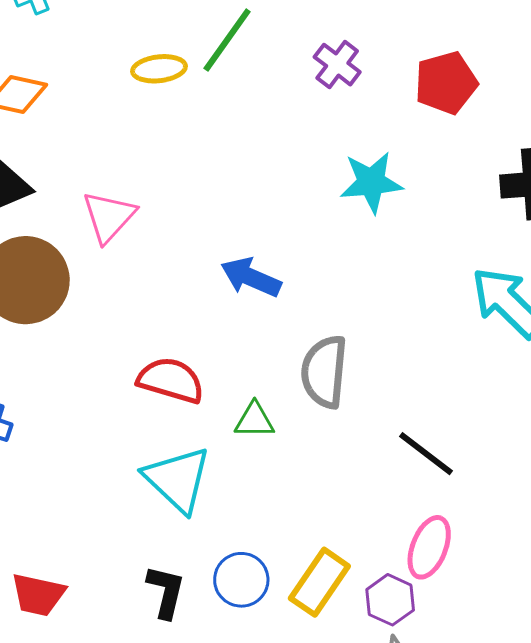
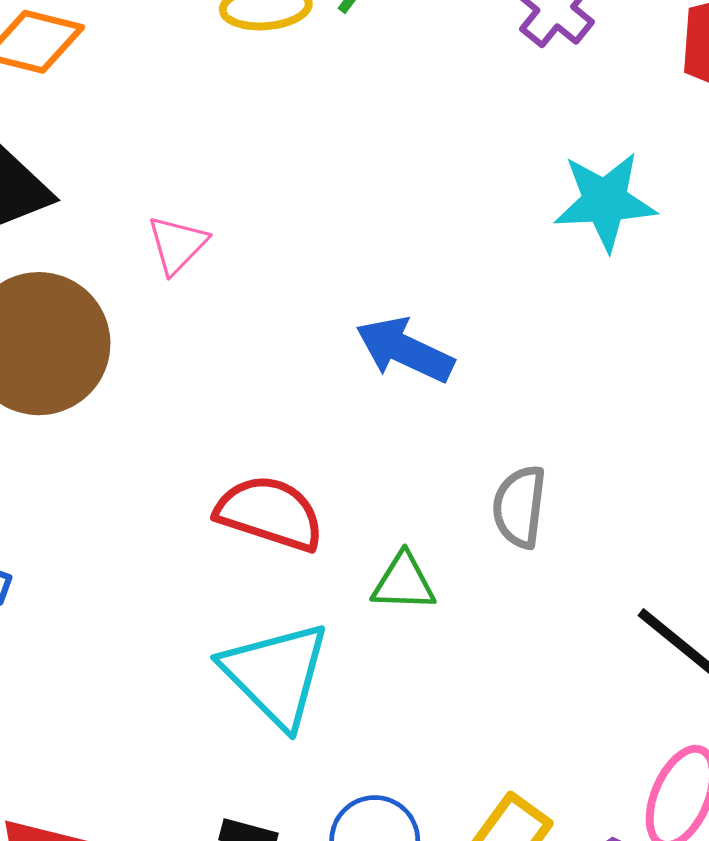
pink triangle: (109, 217) -> (177, 245), size x0.7
gray semicircle: (324, 372) -> (519, 507), size x0.7

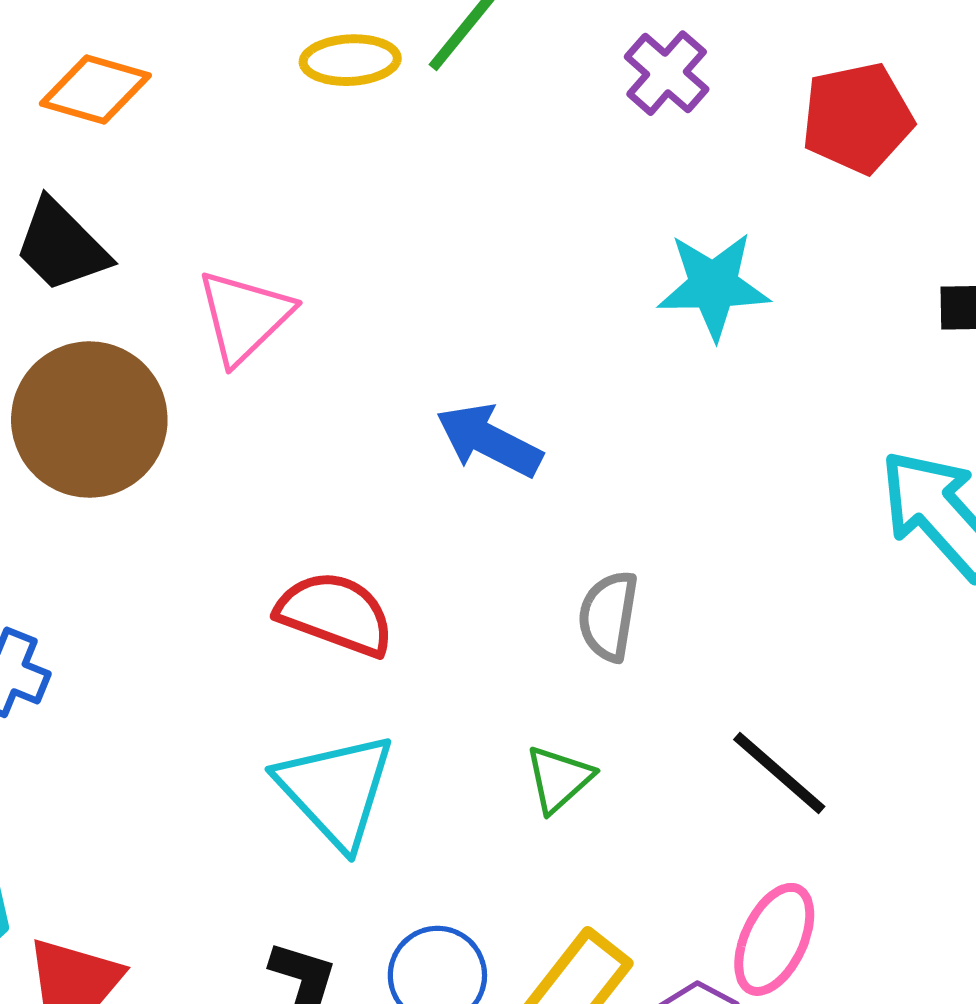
pink triangle: (177, 245) -> (244, 317), size x1.5
green triangle: (404, 582) -> (559, 779), moved, turned -46

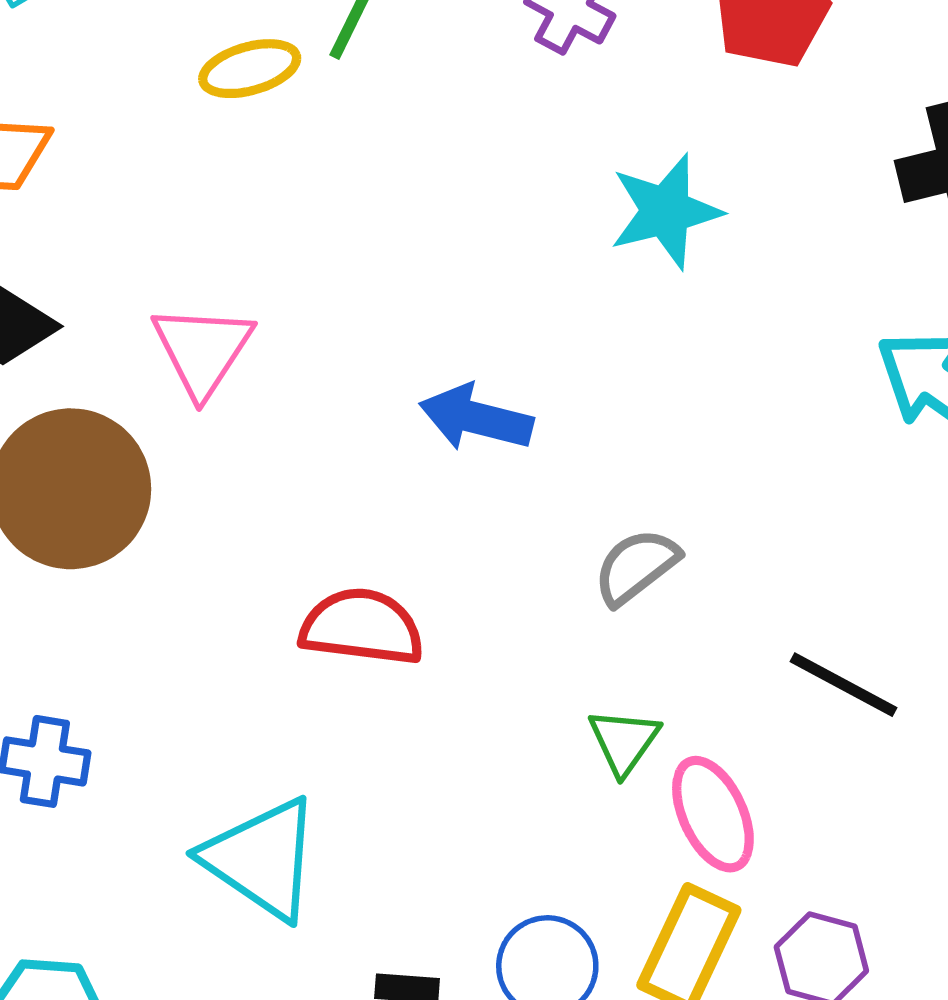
gray semicircle: (608, 616) -> (636, 567), turned 56
cyan triangle: (336, 790) -> (262, 859), moved
pink ellipse: (774, 939) -> (713, 814), moved, turned -37

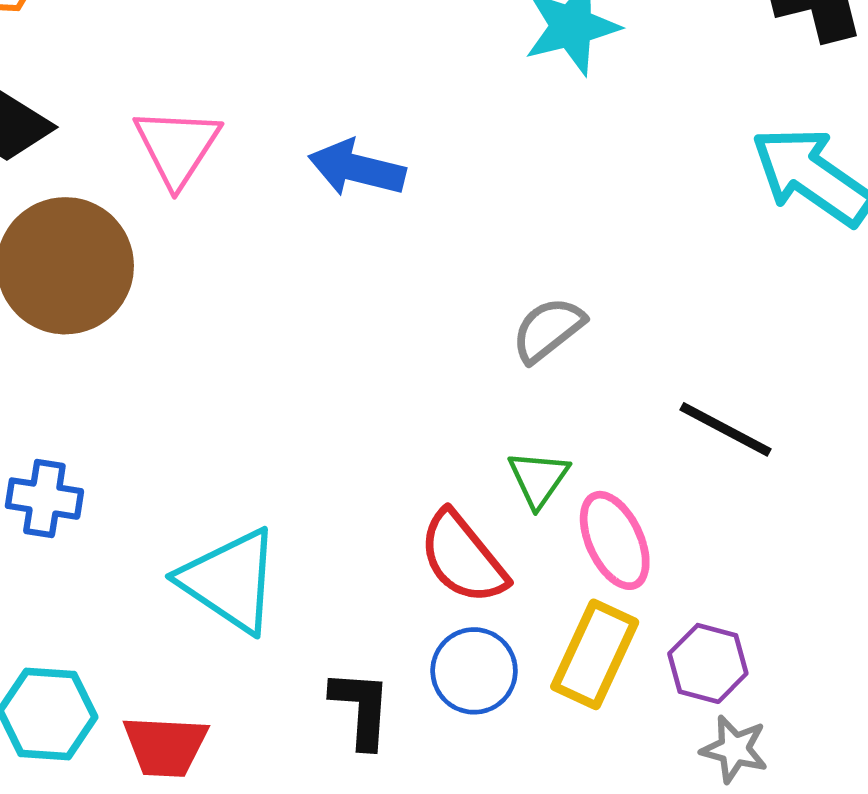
blue arrow: (476, 418) -> (357, 168), moved
red semicircle: (362, 627) -> (463, 558), moved, turned -136

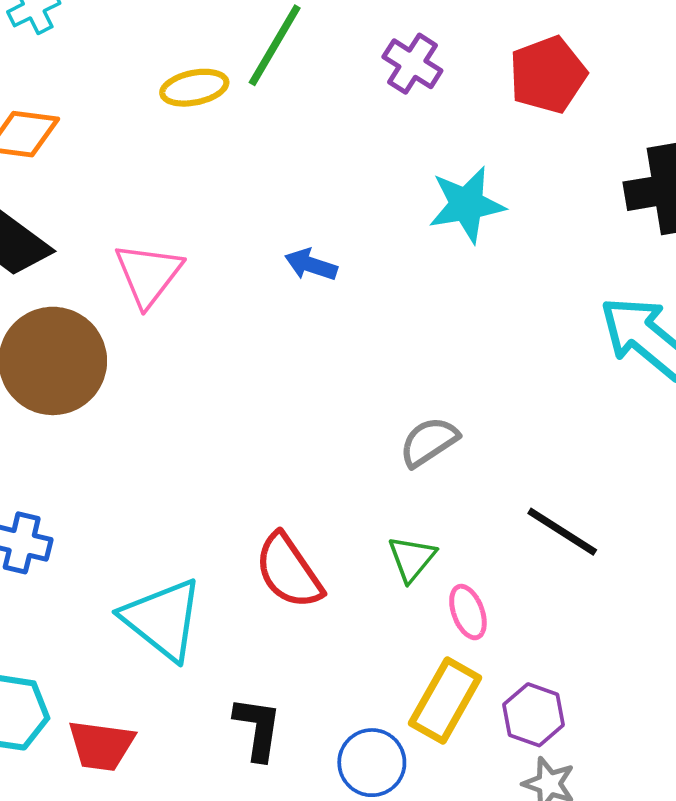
blue arrow: (357, 168) -> (311, 265), moved, size x0.7
pink ellipse: (615, 540) -> (468, 612), size x0.7
red semicircle: (463, 558) -> (289, 571), moved
blue circle: (474, 671) -> (372, 763), moved

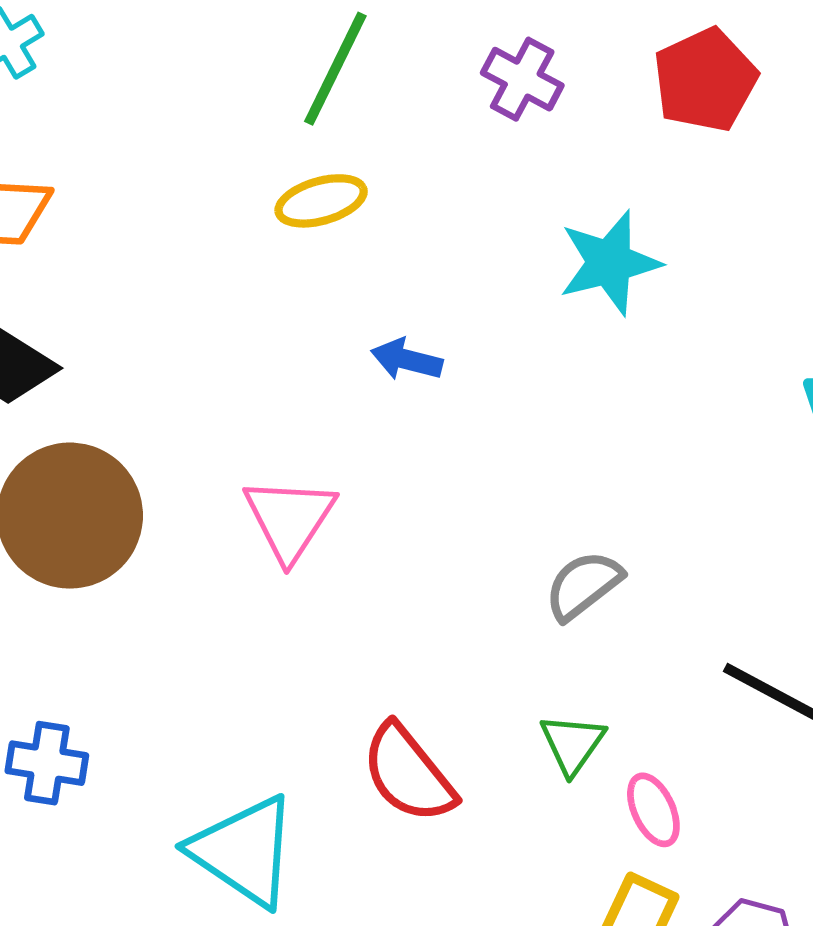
yellow ellipse: (194, 88) -> (321, 201), moved
pink triangle: (148, 274) -> (290, 519), moved

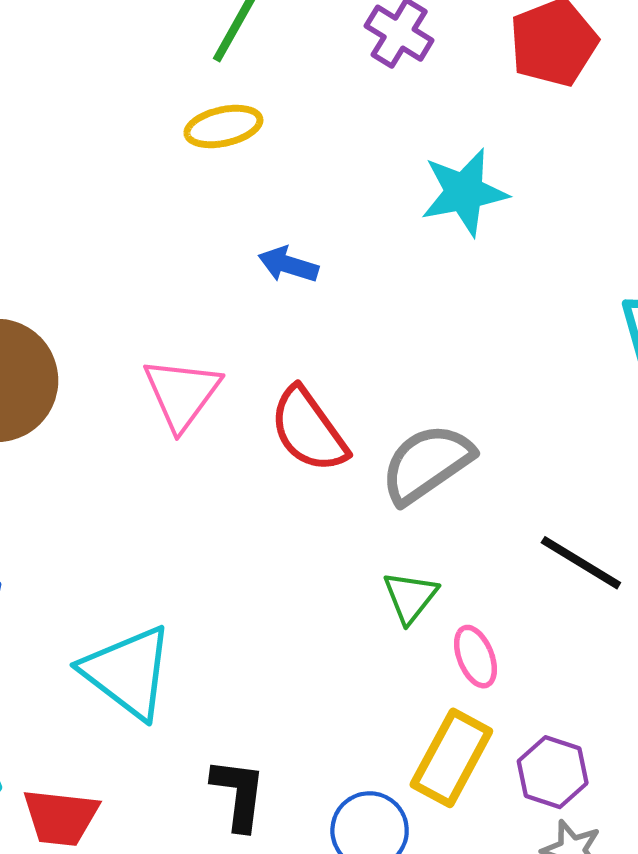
gray semicircle: (583, 585) -> (427, 464), size x1.4
red semicircle: (408, 773) -> (309, 430), moved

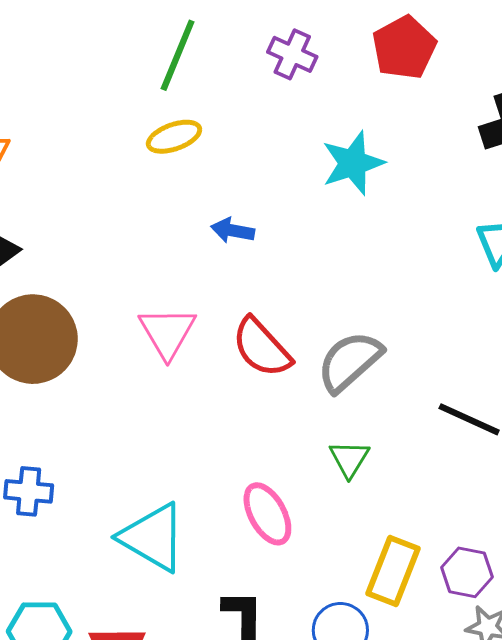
pink ellipse: (475, 657) -> (267, 514), moved, size x1.4

